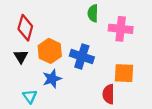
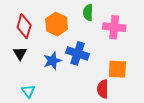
orange hexagon: (50, 51) -> (57, 24), moved
blue star: (52, 79) -> (52, 61), moved

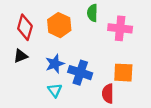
black triangle: (20, 53) -> (21, 56), turned 40
blue cross: (78, 53) -> (80, 73), moved
cyan triangle: (28, 91) -> (55, 90), moved

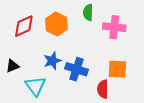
red diamond: (25, 27) -> (24, 26), turned 50
black triangle: (21, 56) -> (12, 66), moved
cyan triangle: (55, 90) -> (36, 86), moved, size x1.5

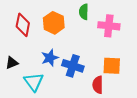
red diamond: (24, 26) -> (23, 25), turned -55

